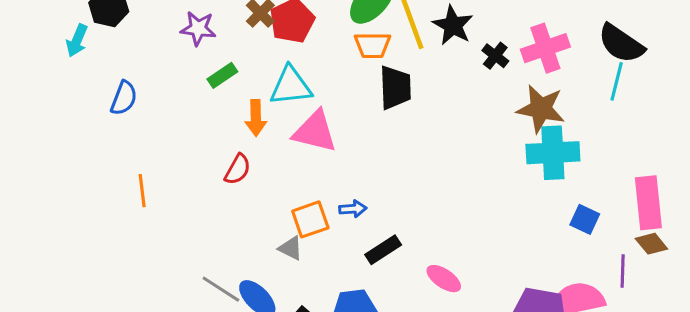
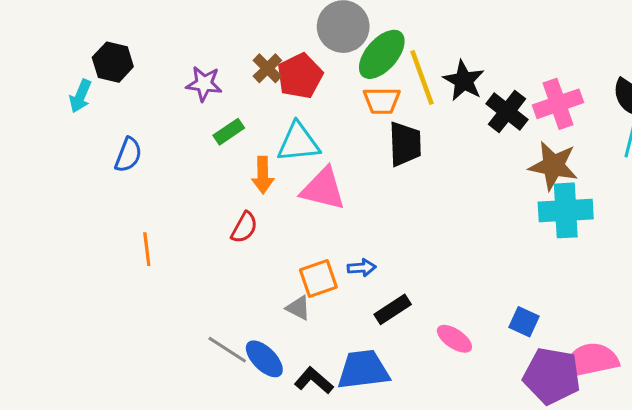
black cross: (495, 56) -> (507, 112), size x1.5
blue square: (585, 219) -> (524, 322), moved

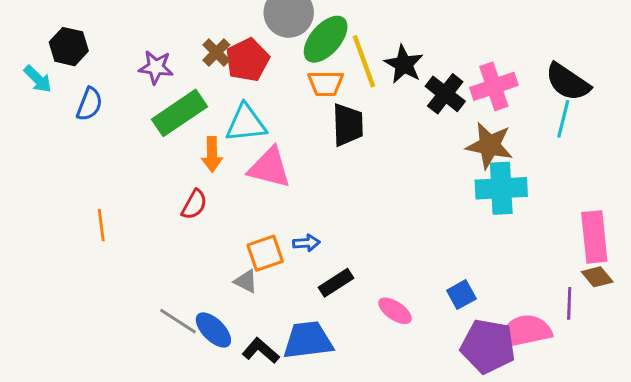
cyan arrow: (80, 96) -> (38, 79), turned -68
green rectangle: (229, 132) -> (179, 113), size x1.8
blue semicircle: (128, 155) -> (89, 104), moved
blue square: (524, 322) -> (461, 295), turned 36

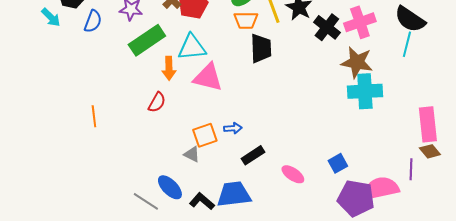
blue semicircle: (89, 104) -> (93, 21), moved
gray line: (178, 321) -> (146, 201), moved

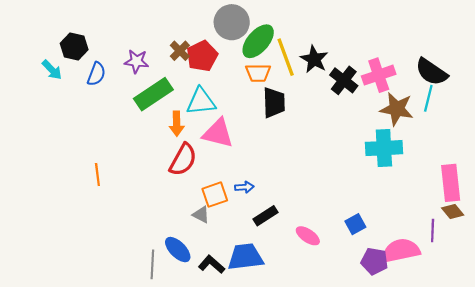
brown star: (357, 62) -> (397, 109), moved
red semicircle: (157, 102) -> (183, 160), moved, size x1.5
purple pentagon: (356, 198) -> (374, 261), size x0.7
gray line: (146, 201) -> (152, 264), turned 60

